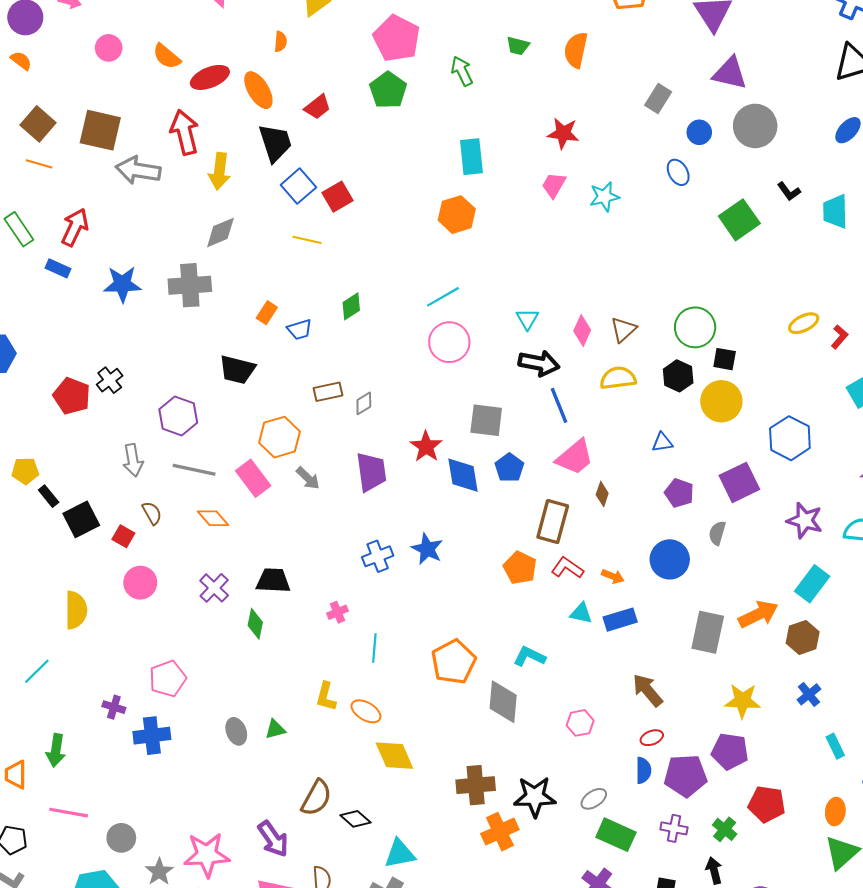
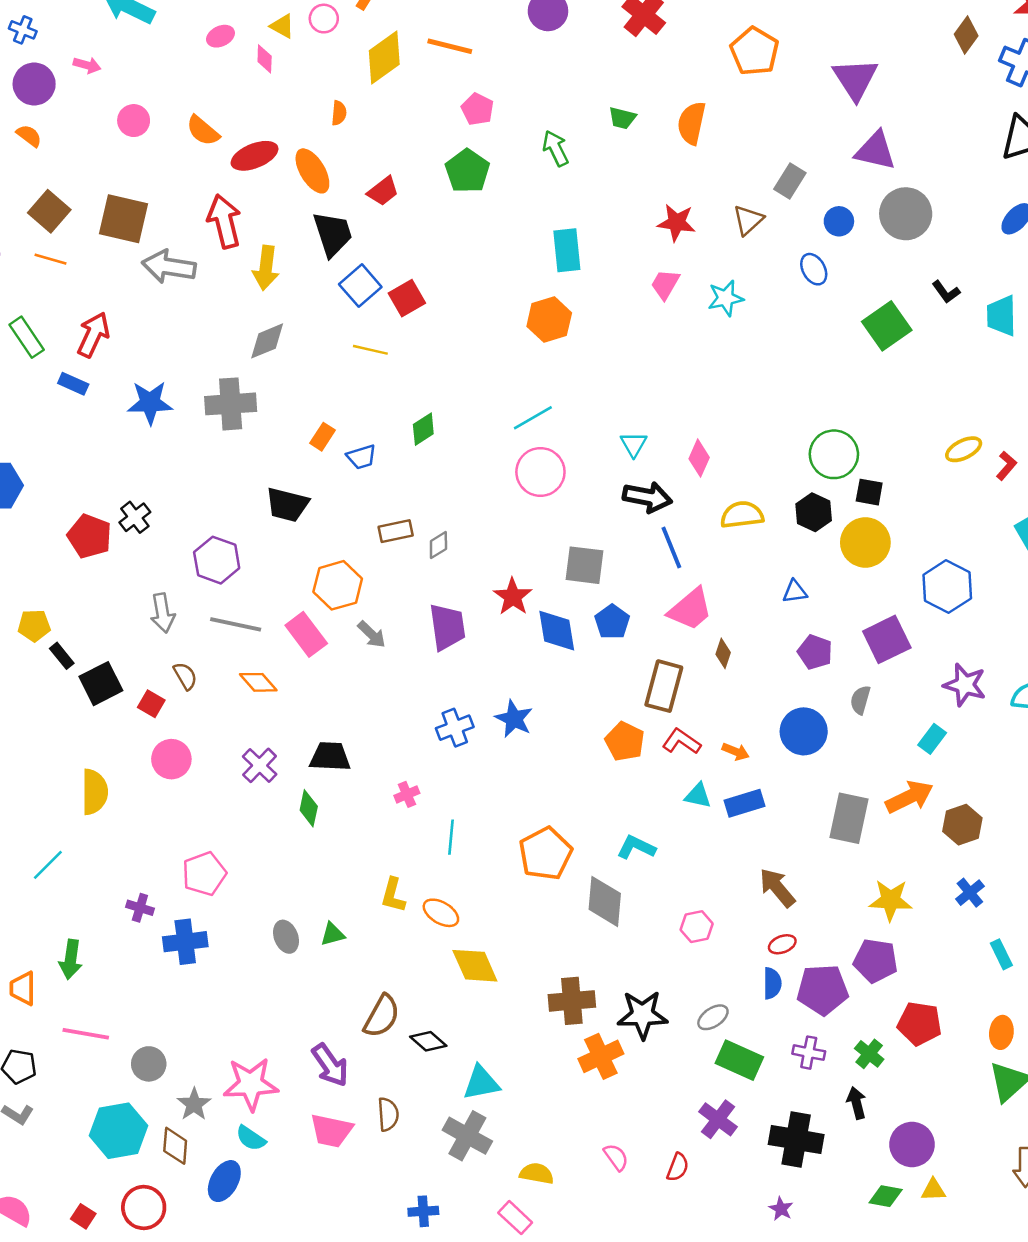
pink pentagon: (397, 38) -> (477, 109), size x0.6
brown triangle: (623, 330) -> (748, 220), moved
cyan rectangle: (812, 584) -> (932, 739), moved, size x0.7

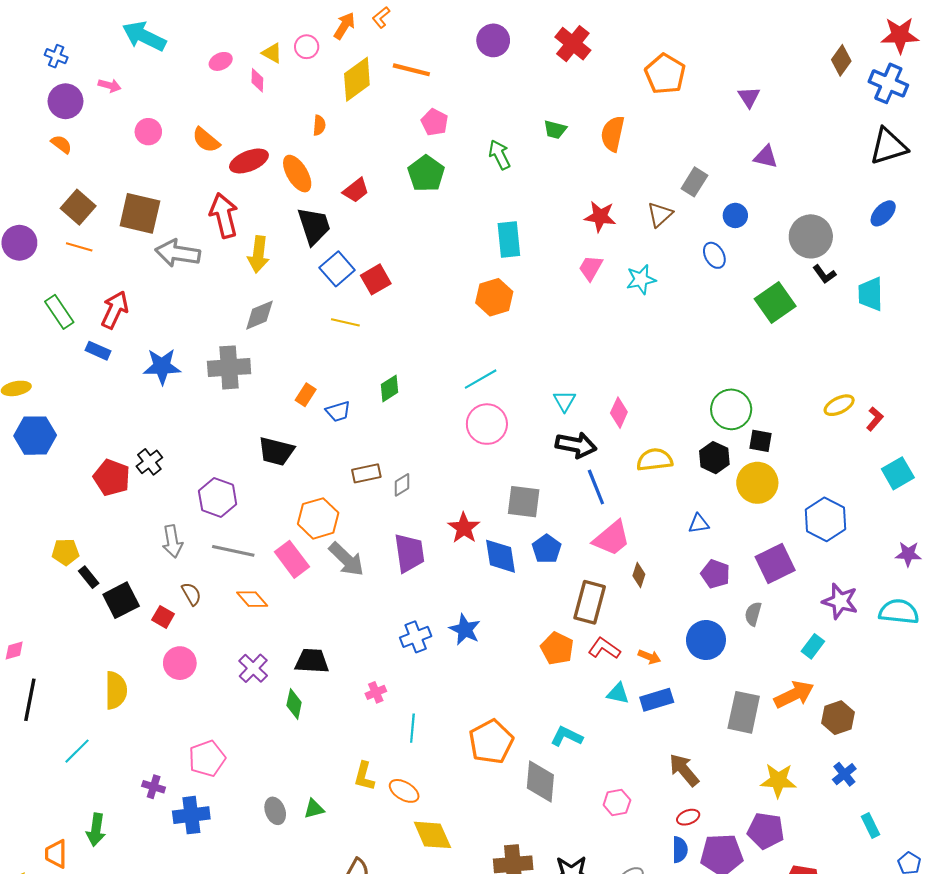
purple triangle: (855, 79) -> (749, 97), size x0.6
purple triangle: (875, 151) -> (766, 157), size x0.7
gray circle: (906, 214) -> (811, 236), moved
gray arrow: (372, 634) -> (346, 559), size x1.5

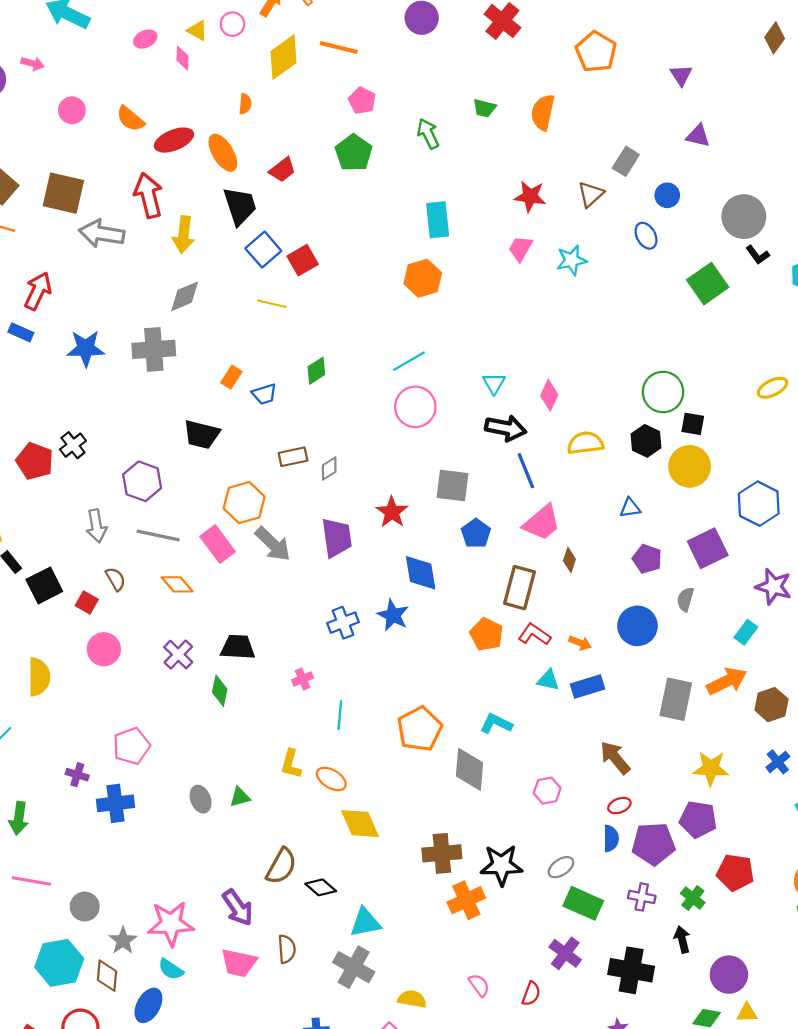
blue diamond: (501, 556) -> (421, 573), moved

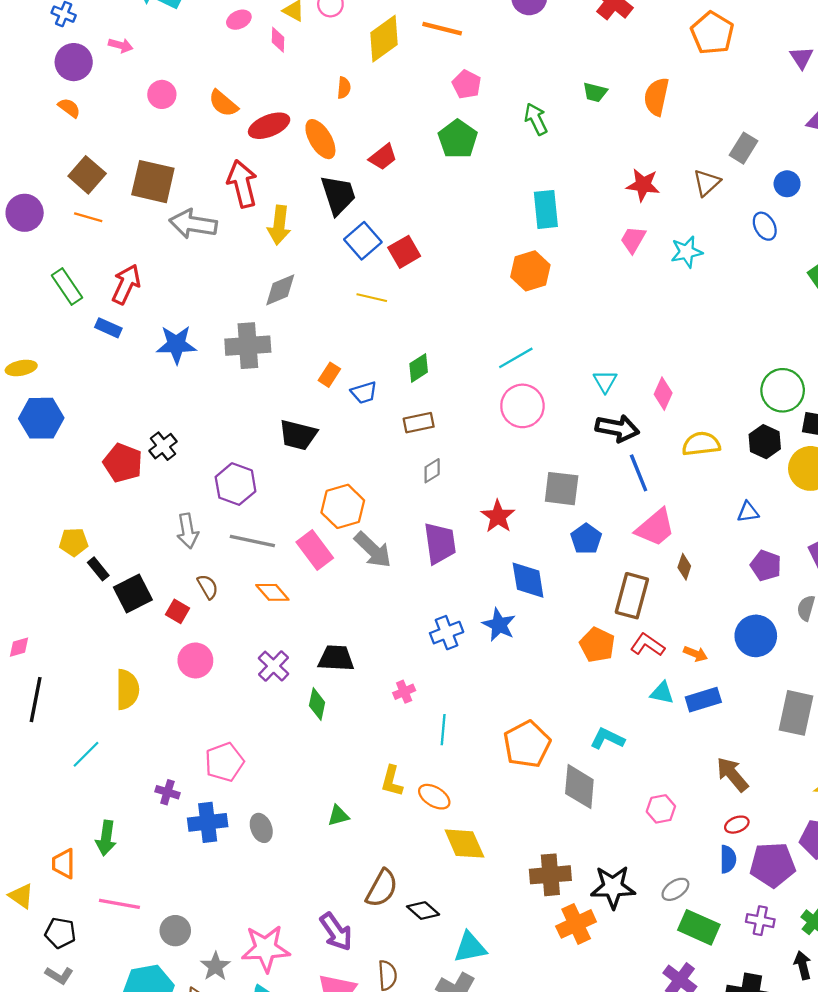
brown rectangle: (293, 457) -> (419, 423), moved
gray ellipse: (201, 799) -> (261, 828), moved

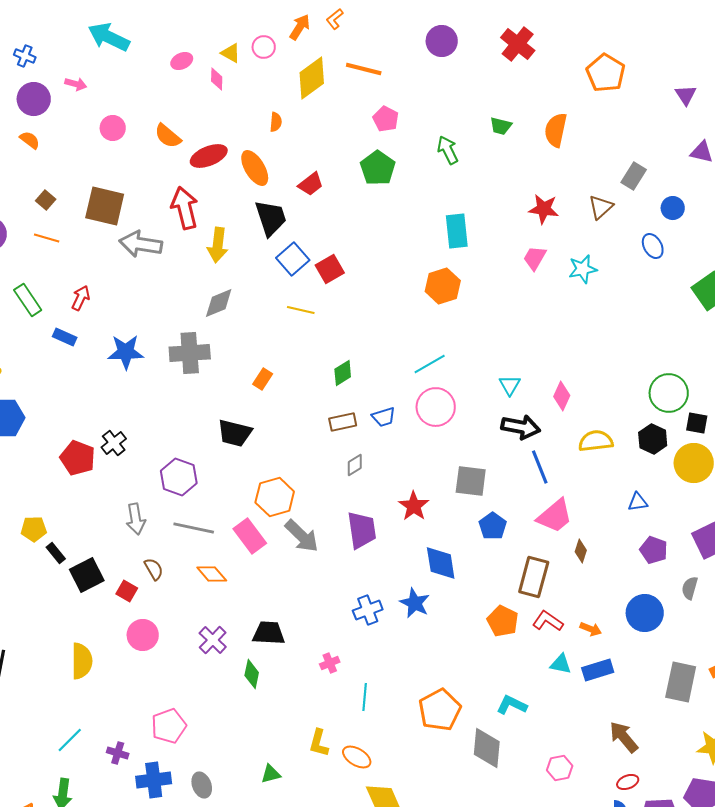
brown square: (87, 175) -> (46, 200), size x0.6
red arrow: (126, 284) -> (81, 298), size x0.7
blue trapezoid: (364, 393) -> (384, 417), moved
cyan line: (86, 754) -> (70, 740), moved

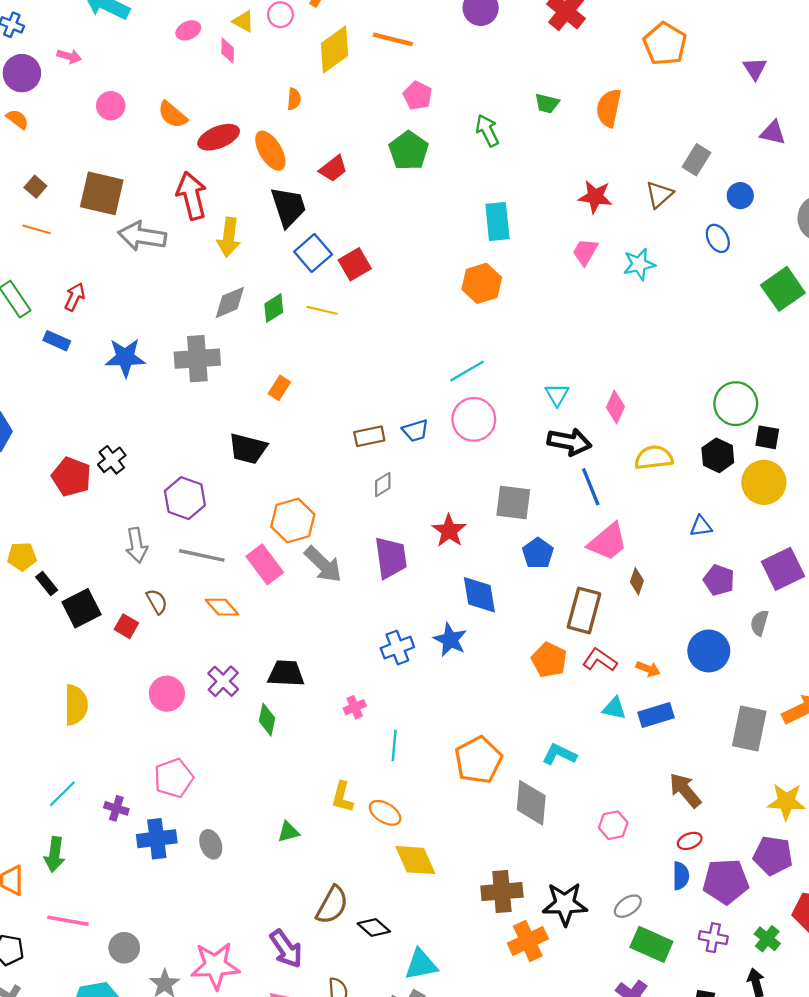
green diamond: (343, 373) -> (274, 308), moved
pink circle: (143, 635) -> (167, 694), moved

